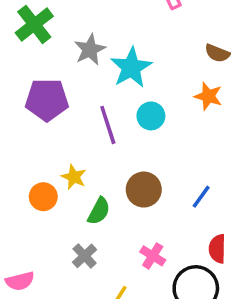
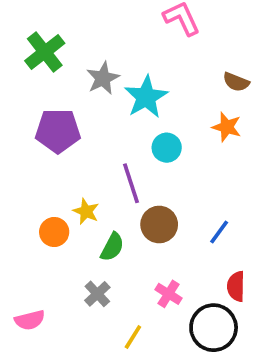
purple line: (108, 125) -> (131, 183), moved

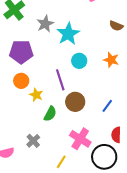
orange star: (227, 127) -> (111, 60), moved
orange circle: (54, 232) -> (21, 81), moved
gray cross: (97, 294) -> (33, 141), moved
pink cross: (169, 294) -> (80, 139), size x1.5

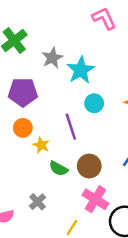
brown circle: (75, 102) -> (89, 166), moved
green semicircle: (50, 114) -> (58, 168), turned 91

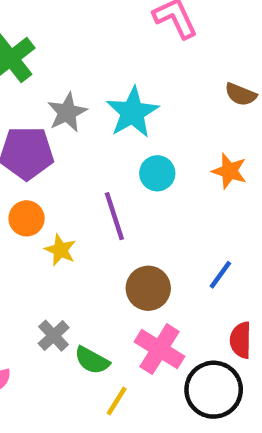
gray star: (52, 58) -> (67, 112), moved
green semicircle: (58, 168) -> (92, 360), moved
gray cross: (38, 202) -> (54, 336), moved

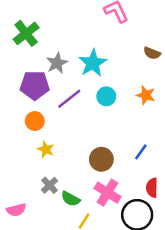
purple line: (114, 216) -> (69, 99), moved, turned 70
yellow star: (60, 250) -> (46, 149), moved

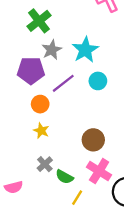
green cross: (26, 33) -> (39, 21), moved
orange circle: (35, 121) -> (40, 104), moved

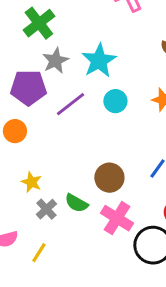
orange circle: (40, 104) -> (15, 131), moved
yellow star: (41, 131) -> (31, 182), moved
green semicircle: (64, 177) -> (76, 203), moved
yellow line: (77, 198) -> (39, 253), moved

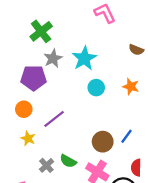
purple line: (70, 104) -> (54, 119), moved
brown circle: (109, 178) -> (103, 142), moved
yellow star: (31, 182) -> (28, 138), moved

